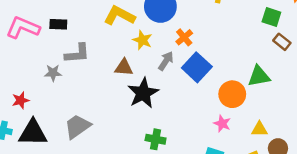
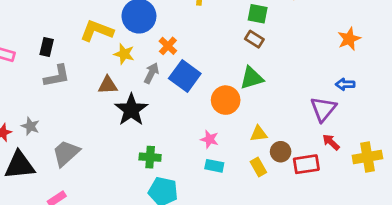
black rectangle: (58, 24) -> (47, 47), moved, turned -72
brown rectangle: (282, 42) -> (254, 39), moved
gray star: (53, 73) -> (30, 126), moved, turned 30
pink star: (222, 124) -> (210, 139), moved

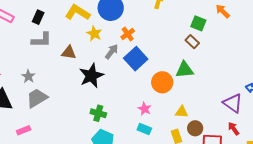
brown triangle: (108, 85) -> (69, 53), moved
purple triangle: (323, 109) -> (233, 103), turned -45
gray star: (30, 126) -> (28, 76), moved

